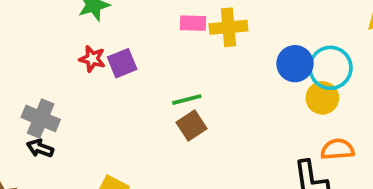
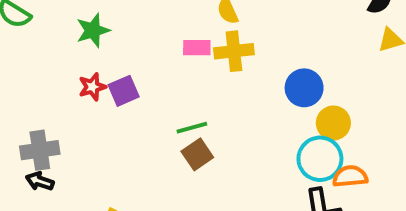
red star: (92, 59) -> (92, 87), turned -30
cyan circle: (330, 68) -> (320, 159), moved
gray cross: (41, 118) -> (40, 150), turned -30

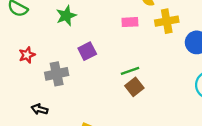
yellow cross: (234, 51) -> (167, 21), moved
red star: (92, 87) -> (27, 55), moved
gray cross: (40, 150) -> (57, 74), moved

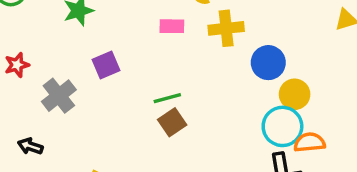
gray cross: (57, 74) -> (59, 96), turned -30

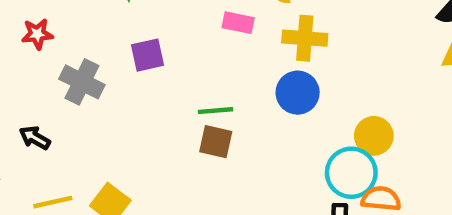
blue circle: (268, 63) -> (298, 93), moved
gray cross: (59, 96) -> (82, 82), turned -36
brown square: (172, 122) -> (216, 142), turned 36

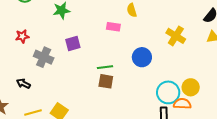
yellow cross: (305, 38) -> (176, 36), moved, turned 30
yellow circle: (374, 136) -> (191, 87), moved

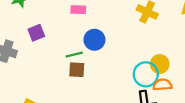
blue circle: (142, 57) -> (94, 40), moved
yellow circle: (191, 87) -> (160, 64), moved

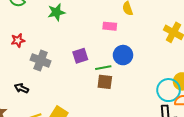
purple square: (36, 33) -> (80, 56), moved

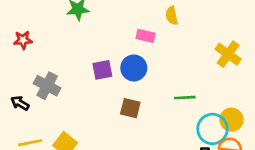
blue circle: (123, 55) -> (134, 68), moved
gray cross: (41, 60) -> (47, 86), moved
green line: (103, 68) -> (185, 98), moved

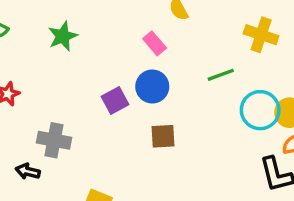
pink rectangle: (146, 36) -> (155, 43), turned 54
green line: (185, 98) -> (221, 75), moved
cyan circle: (212, 129) -> (260, 110), moved

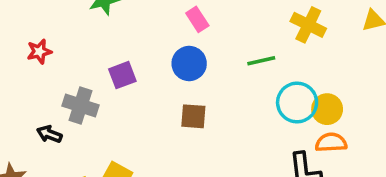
purple square: (115, 101) -> (122, 75), moved

